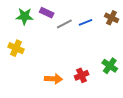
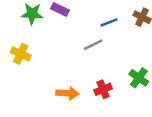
gray line: (64, 24) -> (93, 45), moved

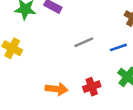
blue line: (109, 22) -> (118, 47), moved

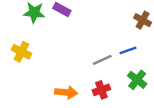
gray line: (84, 42) -> (102, 60), moved

